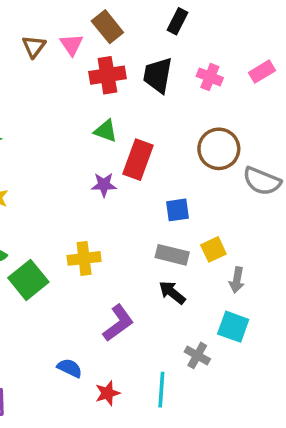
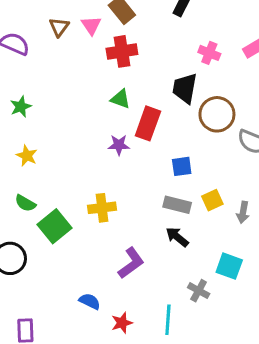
black trapezoid: (158, 75) -> (185, 88), moved
gray arrow: (237, 280) -> (243, 212), moved

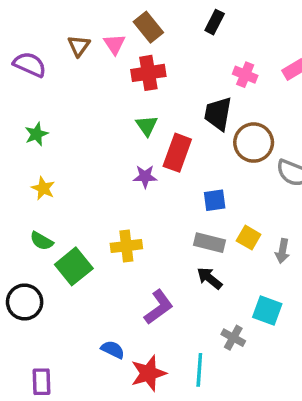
green triangle: (120, 99) -> (147, 126), turned 35
yellow square: (212, 200) -> (249, 238), turned -35
red star: (122, 323) -> (148, 373), size x1.5

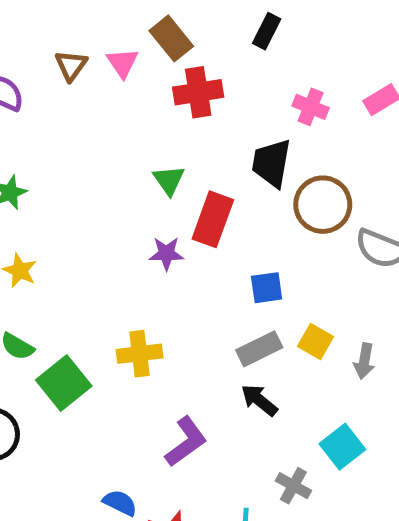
red cross: (148, 73) -> (198, 92), moved
gray rectangle: (210, 243) -> (259, 349), turned -40
cyan square: (267, 310) -> (342, 447), turned 32

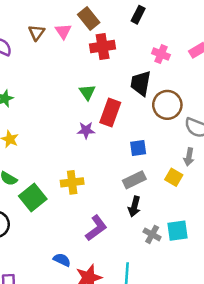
yellow square: (315, 341) -> (174, 177), moved
gray arrow: (364, 361) -> (189, 157), moved
black arrow: (259, 400) -> (134, 206), turned -114
cyan square: (342, 447) -> (178, 231), turned 30
gray cross: (293, 486) -> (152, 234), moved

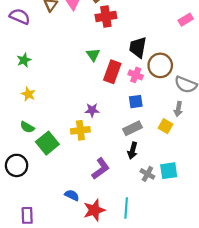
pink cross: (161, 54) -> (136, 75), moved
purple star: (86, 130) -> (92, 110), moved

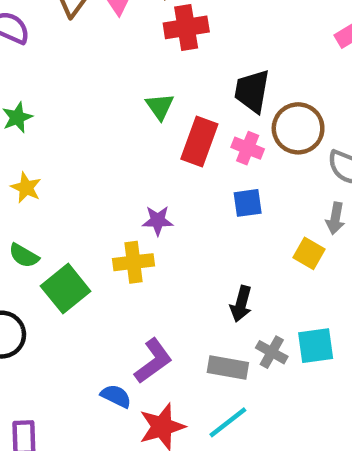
gray rectangle: (133, 128) -> (228, 368), moved, turned 36
purple L-shape: (101, 169) -> (153, 361), moved
cyan line: (126, 208) -> (228, 422), turned 48

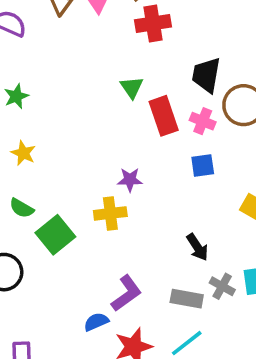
red rectangle: (199, 142) -> (164, 116), turned -39
black arrow: (241, 304) -> (197, 247), turned -48
blue semicircle: (116, 396) -> (96, 322), turned -50

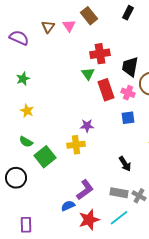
red cross: (153, 23) -> (100, 54), moved
gray cross: (222, 286) -> (139, 196), moved

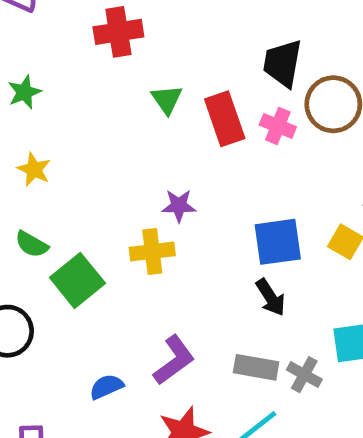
red cross: (100, 54) -> (118, 32), moved
green triangle: (88, 74) -> (167, 99), moved
blue square: (128, 118) -> (278, 242), moved, size x1.5
blue semicircle: (68, 206) -> (106, 387), moved

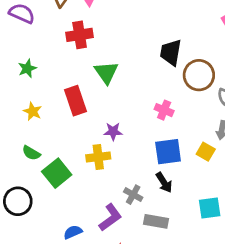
green triangle: (167, 99) -> (106, 72), size x1.4
red rectangle: (225, 119) -> (75, 101), moved
pink cross: (278, 126) -> (164, 110), moved
gray cross: (304, 375) -> (133, 195), moved

